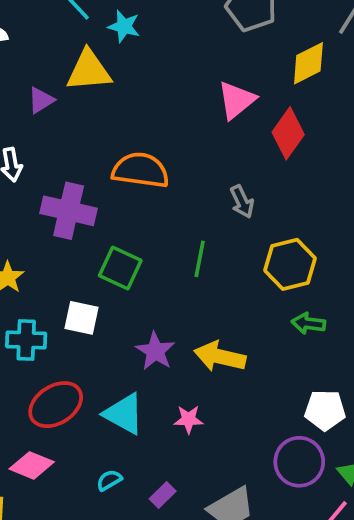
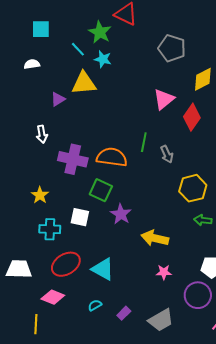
orange semicircle: (141, 170) -> (112, 157), moved
green line: (200, 259) -> (144, 142), moved
purple star: (155, 351) -> (121, 214), moved
pink star: (189, 419) -> (164, 272), moved

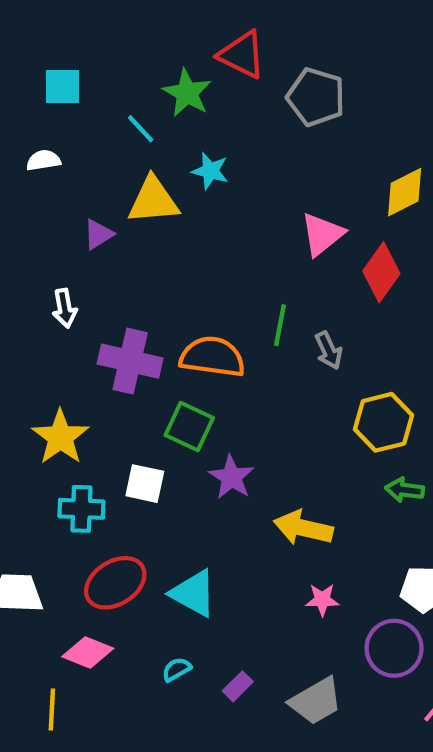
gray pentagon: (172, 48) -> (316, 97), moved
cyan star: (103, 59) -> (210, 171), moved
yellow star: (40, 195) -> (60, 437), size x1.5

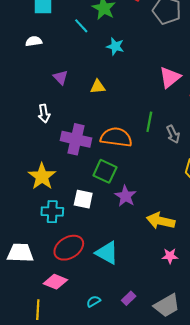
yellow triangle: (153, 201) -> (98, 87), moved, size x0.6
purple triangle: (98, 234) -> (61, 77), turned -42
cyan semicircle: (177, 669) -> (94, 301), moved

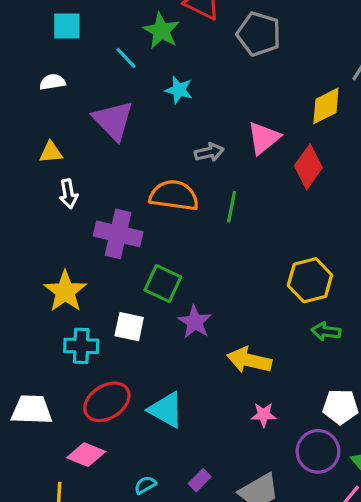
purple triangle: (61, 77) -> (113, 120), moved, size x1.8
yellow triangle: (98, 87) -> (51, 152), moved
gray arrow: (173, 134) -> (209, 152), moved, turned -78
orange semicircle: (116, 137) -> (174, 196), moved

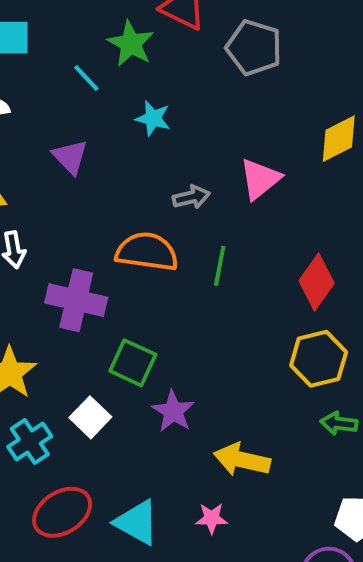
purple triangle: (113, 120) -> (70, 157), size x0.7
red diamond: (308, 167) -> (317, 282), moved
white square: (129, 327) -> (90, 417), turned 32
cyan cross: (81, 346) -> (30, 442), turned -36
pink star: (264, 415) -> (212, 518), moved

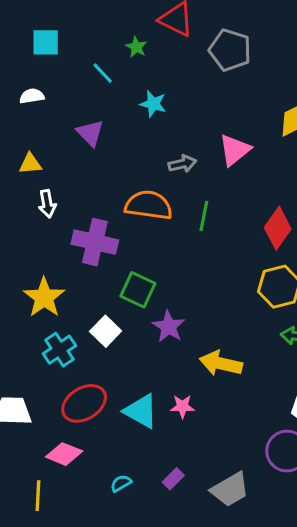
green star: (131, 44) -> (136, 47), size x0.6
pink star: (212, 518) -> (182, 406), moved

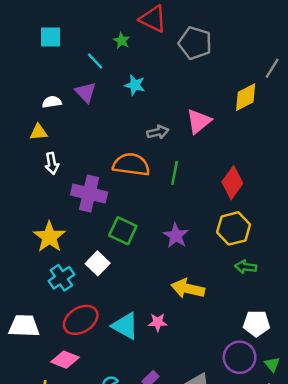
white semicircle: (32, 96) -> (52, 102), moved
purple triangle: (90, 133) -> (85, 92), moved
purple star: (169, 327) -> (176, 236), moved

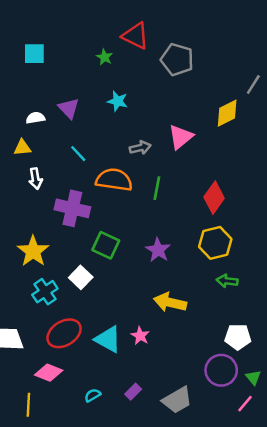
cyan line: (95, 61) -> (78, 154), moved
pink star: (158, 322) -> (140, 336), turned 30

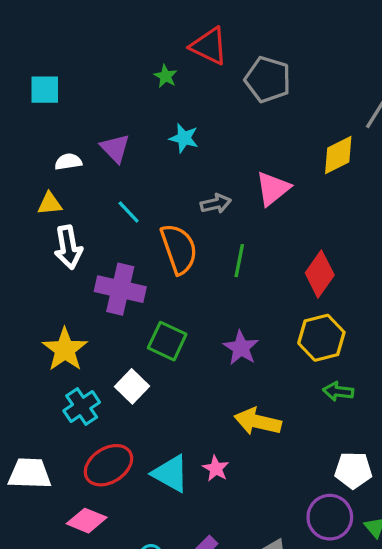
cyan square: (34, 54) -> (45, 90), moved
white arrow: (35, 179) -> (68, 247), size x1.4
orange semicircle: (114, 180) -> (179, 249), turned 63

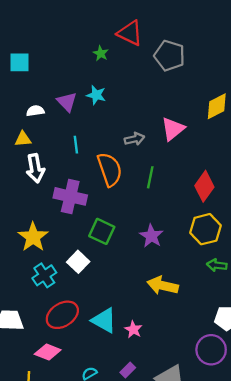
cyan star: (184, 138) -> (96, 95), moved
cyan line: (129, 212) -> (76, 145), turned 36
pink star: (216, 469) -> (133, 329), moved

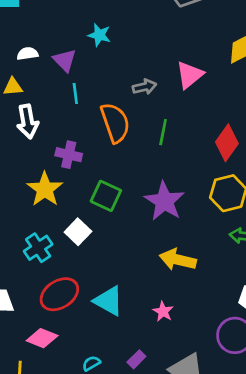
purple triangle: (67, 102) -> (65, 60), moved
purple cross: (70, 196) -> (69, 155), size x0.7
purple star: (151, 236) -> (164, 201), size x1.4
yellow star: (33, 237) -> (45, 189), moved
pink star: (133, 329) -> (163, 312), moved

